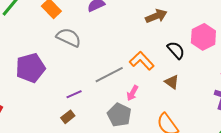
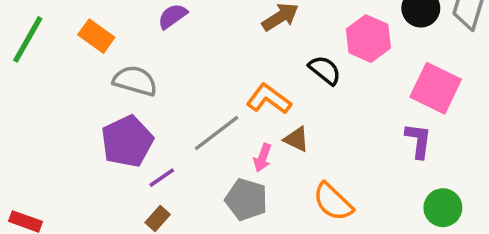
purple pentagon: (30, 68) -> (127, 141), moved
brown triangle: (172, 82) -> (297, 139), moved

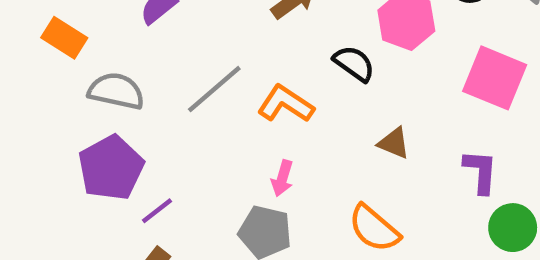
gray line: (217, 133) -> (214, 89), moved
brown triangle: (297, 139) -> (394, 143), moved
purple L-shape: (418, 141) -> (480, 172), moved

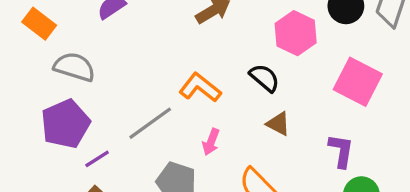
black semicircle: (354, 63) -> (264, 78), moved
gray line: (214, 89) -> (150, 123), moved
pink arrow: (282, 178) -> (211, 142), moved

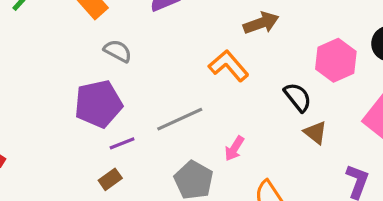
gray semicircle: (74, 67) -> (118, 51), size x0.7
orange L-shape: (200, 88) -> (229, 66), moved
brown triangle: (278, 124) -> (315, 133), moved

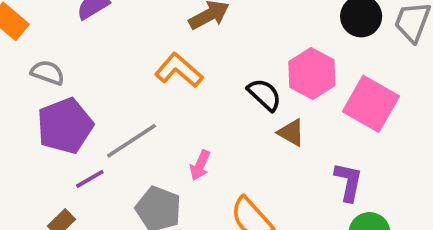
pink hexagon: (336, 60) -> (312, 74), moved
purple pentagon: (98, 104) -> (65, 126), moved
purple line: (122, 143) -> (90, 179), moved

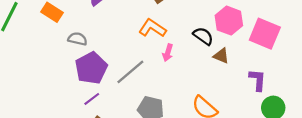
pink arrow: (200, 165) -> (168, 53), moved
purple line: (90, 179) -> (92, 99), moved

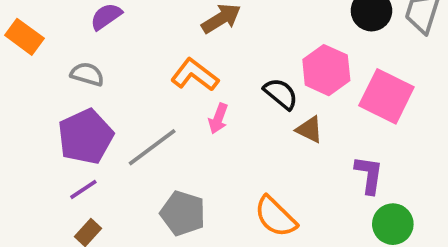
gray semicircle: (77, 39) -> (87, 74), moved

